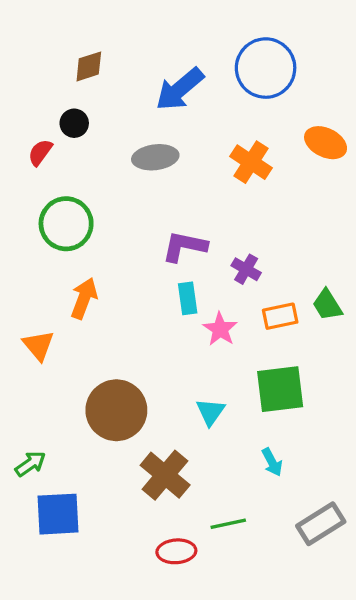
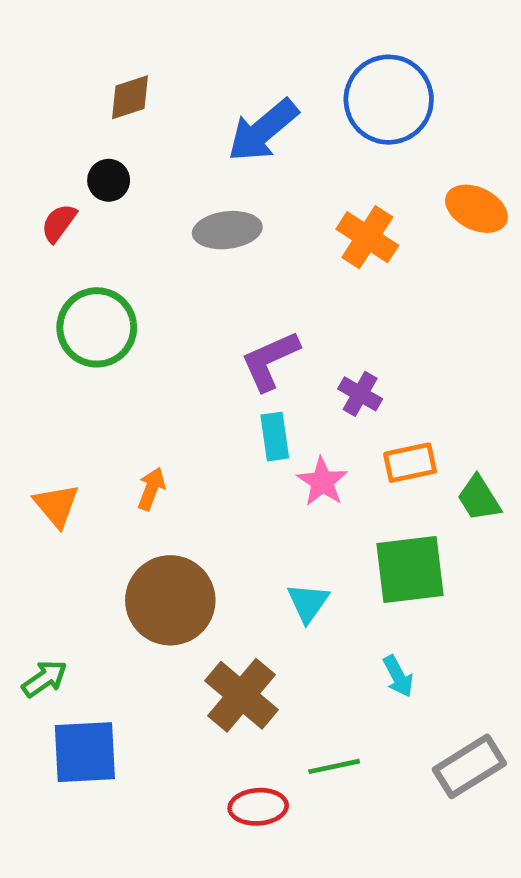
purple L-shape: (184, 246) -> (270, 361), turned -36
orange arrow: (84, 298) -> (151, 489), moved, size x0.7
green trapezoid: (327, 305) -> (479, 498), moved

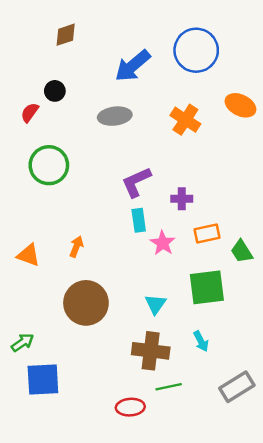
brown diamond: (130, 97) -> (66, 35), moved
purple cross: (360, 394) -> (182, 199), turned -30
orange triangle: (56, 505) -> (29, 255), turned -30
brown cross: (242, 695) -> (151, 351), moved, turned -33

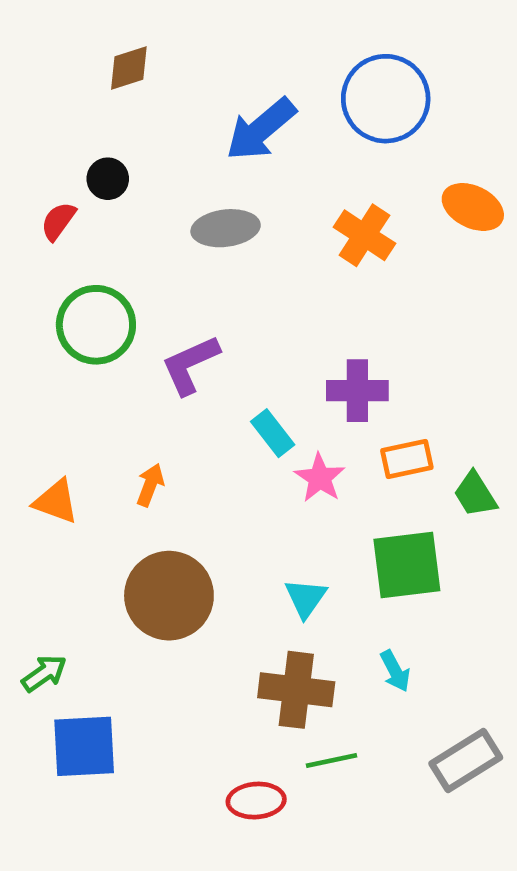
purple L-shape: (136, 182) -> (190, 365), moved
purple cross: (182, 199) -> (357, 391), size x1.4
cyan rectangle: (139, 220) -> (273, 433), turned -30

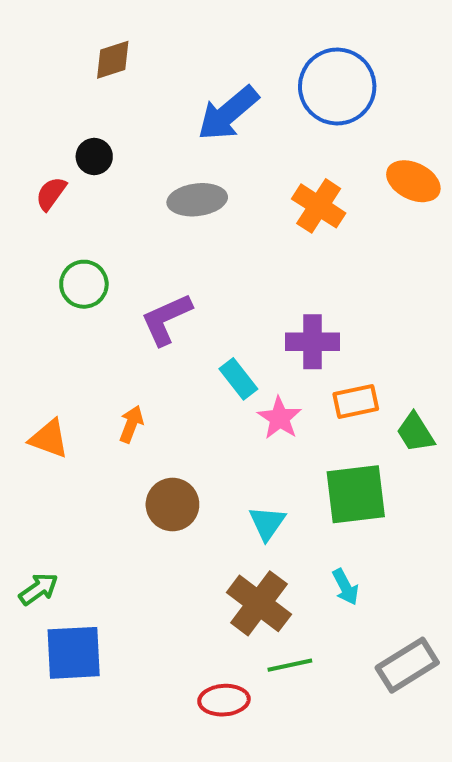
green circle: (96, 325) -> (84, 284), size x0.7
brown circle: (169, 596) -> (172, 505), moved, size x0.7
brown cross: (296, 690) -> (259, 603), turned 30

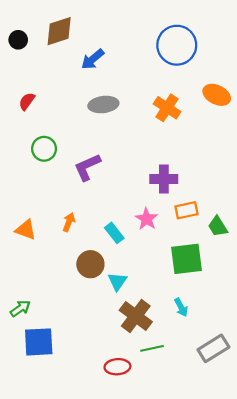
brown diamond: (113, 60) -> (59, 31), size x1.4
blue arrow: (228, 113) -> (93, 59), moved, size x0.7
black circle: (94, 157) -> (18, 40), moved
cyan rectangle: (238, 379) -> (114, 233), moved
cyan triangle: (267, 523) -> (117, 281), moved

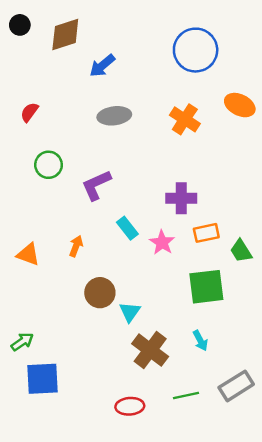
black circle: (18, 40) -> (20, 25), moved
cyan rectangle: (114, 233) -> (127, 228), moved
green line: (152, 348) -> (186, 396), moved

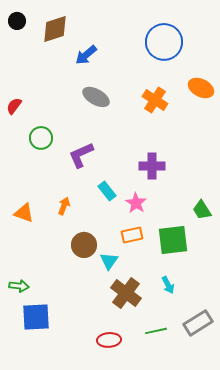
red semicircle: (29, 112) -> (14, 106), moved
gray ellipse: (114, 116) -> (96, 97), turned 36
orange rectangle: (206, 233) -> (132, 235), moved
green arrow: (22, 342) -> (19, 286), turned 42

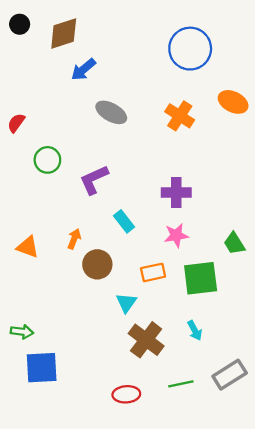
blue arrow: (86, 55) -> (83, 69), moved
pink star: (136, 203) -> (176, 235), moved, turned 30
brown circle: (84, 245) -> (97, 264), moved

